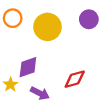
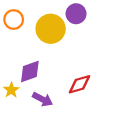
purple circle: (89, 19) -> (76, 14), moved

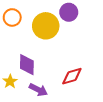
purple diamond: (30, 72) -> (27, 65), turned -70

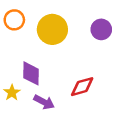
purple circle: (69, 12) -> (101, 29), moved

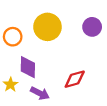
orange circle: (14, 20) -> (13, 37), moved

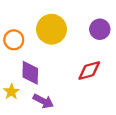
red diamond: (75, 79) -> (89, 70), moved

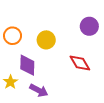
yellow circle: (51, 29) -> (46, 40), moved, size x0.7
red diamond: (89, 70) -> (80, 63), turned 75

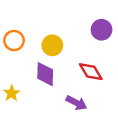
purple diamond: (27, 65) -> (45, 74), moved
purple arrow: (39, 90) -> (76, 103), moved

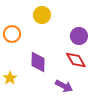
purple circle: (102, 30) -> (79, 36), moved
yellow circle: (52, 45) -> (42, 15), moved

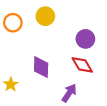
orange circle: (12, 34) -> (13, 23), moved
purple arrow: (64, 86) -> (69, 93), turned -84

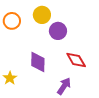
purple circle: (85, 39) -> (58, 31), moved

